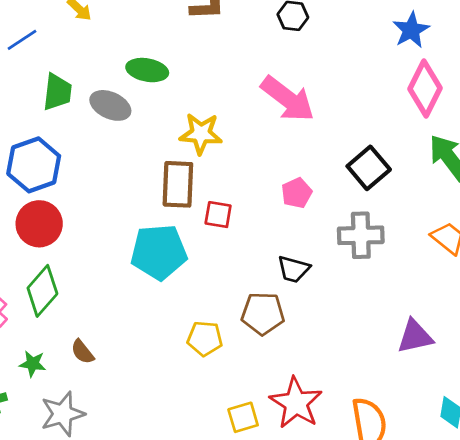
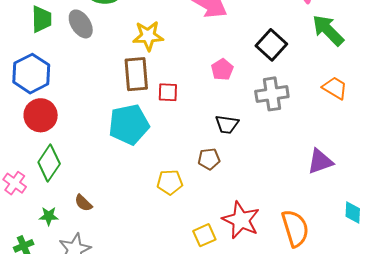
gray ellipse: (110, 105) -> (81, 24), turned 40
brown pentagon: (263, 313) -> (209, 159), size x0.7

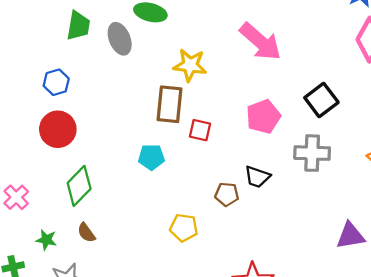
pink pentagon: (222, 70) -> (263, 117), size x1.4
blue hexagon: (31, 74) -> (56, 82), size x0.6
cyan pentagon: (129, 124) -> (151, 157), size x0.6
brown pentagon: (209, 159) -> (227, 194), moved
green diamond: (49, 163) -> (79, 186), moved

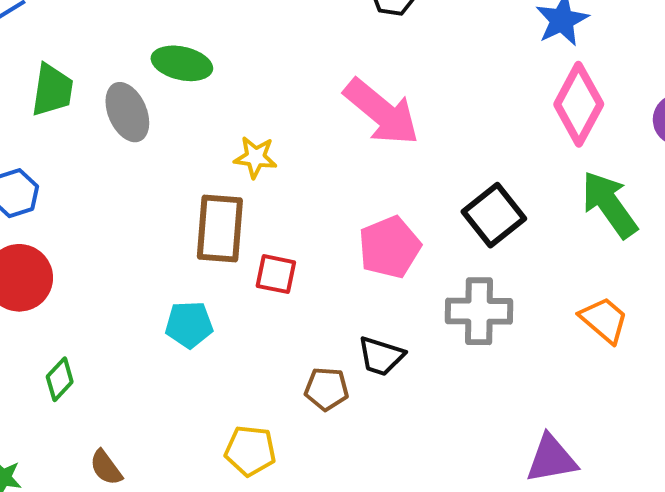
yellow star: (190, 65) -> (255, 157), size x0.7
green diamond: (79, 186) -> (60, 379), size x0.6
brown semicircle: (86, 233) -> (106, 467), moved

